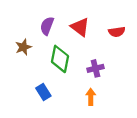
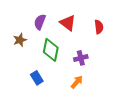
red semicircle: (117, 32) -> (99, 27), turned -88
orange arrow: (91, 97) -> (77, 82), turned 40

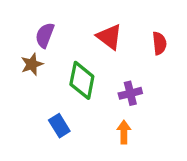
purple semicircle: (40, 22) -> (45, 35), moved
orange arrow: (77, 82) -> (124, 132), turned -40

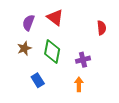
red triangle: (109, 37) -> (55, 17), moved
brown star: (32, 64) -> (24, 48), moved

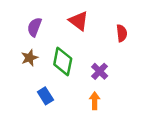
red triangle: (55, 17) -> (79, 21), moved
purple cross: (83, 60) -> (100, 71), turned -32

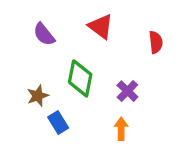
purple semicircle: (34, 27) -> (44, 34), turned -60
brown star: (29, 58) -> (38, 96), moved

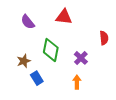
red triangle: (101, 26) -> (64, 17), turned -30
red semicircle: (156, 42) -> (104, 38), moved

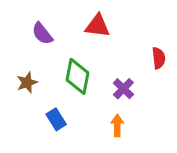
brown star: (24, 61) -> (27, 83), moved

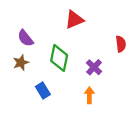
red triangle: (97, 26) -> (74, 20), turned -30
purple semicircle: (42, 34) -> (25, 38), moved

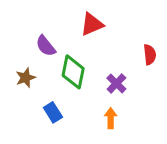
purple semicircle: (25, 38) -> (46, 46), moved

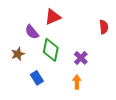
red triangle: (92, 24) -> (53, 17), moved
red semicircle: (150, 55) -> (104, 27), moved

